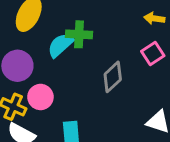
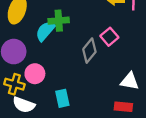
pink square: (153, 53) -> (109, 37), moved

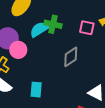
pink square: (109, 37) -> (87, 28), moved, turned 35
pink circle: (35, 74) -> (18, 50), moved

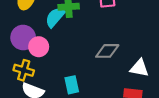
gray diamond: (71, 57) -> (107, 51), moved, turned 50

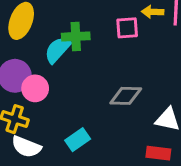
cyan rectangle: (72, 85) -> (78, 140), turned 66

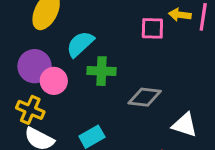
green cross: (76, 36) -> (102, 71), moved

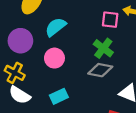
green cross: (102, 71) -> (103, 48), moved, turned 30
pink circle: (54, 81) -> (54, 58), moved

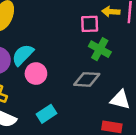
cyan semicircle: (56, 27) -> (23, 55), moved
green cross: (103, 48) -> (100, 49), moved

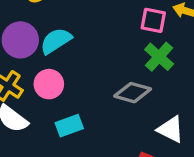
pink circle: (36, 74) -> (49, 84), moved

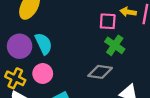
cyan semicircle: (56, 41) -> (44, 44), turned 105

